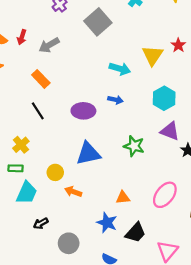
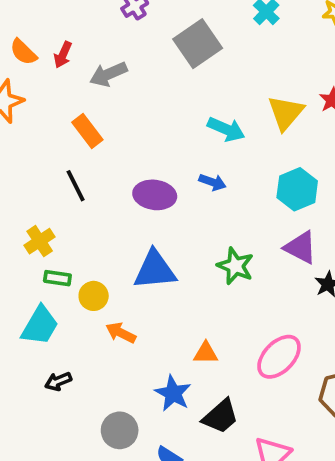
green rectangle: (16, 168) -> (57, 278), moved
gray circle: (69, 243) -> (120, 430), moved

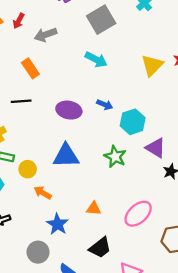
cyan arrow: (226, 129) -> (96, 60), moved
black line: (76, 186) -> (21, 101), turned -72
cyan hexagon: (297, 189) -> (133, 122), moved
blue star: (173, 393) -> (57, 224), moved

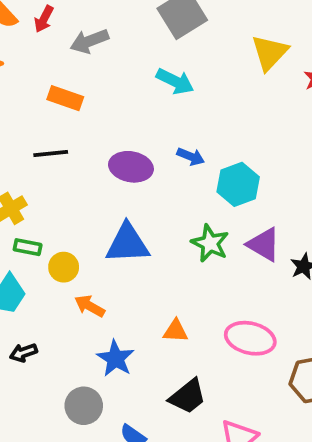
yellow triangle: (152, 65) -> (270, 53), moved
orange rectangle: (30, 68) -> (65, 98), turned -36
purple triangle: (156, 148) -> (264, 244), moved
pink ellipse: (138, 214) -> (250, 338), turned 56

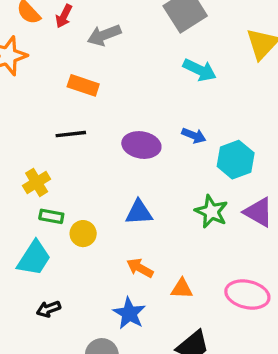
cyan arrow: (175, 81) -> (200, 70), moved
blue triangle: (127, 243) -> (139, 212), size x0.7
orange arrow: (90, 306) -> (140, 268), moved

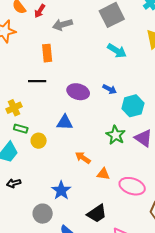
orange rectangle: (83, 85) -> (47, 53), turned 60
blue triangle: (139, 212) -> (65, 122), moved
orange arrow: (140, 268) -> (83, 158), moved
orange triangle: (182, 289) -> (103, 174), moved

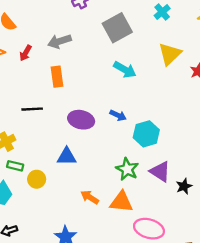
red arrow: (40, 11) -> (26, 53), moved
orange rectangle: (47, 53) -> (57, 77), moved
orange triangle: (103, 174) -> (121, 202), moved, size x1.5

